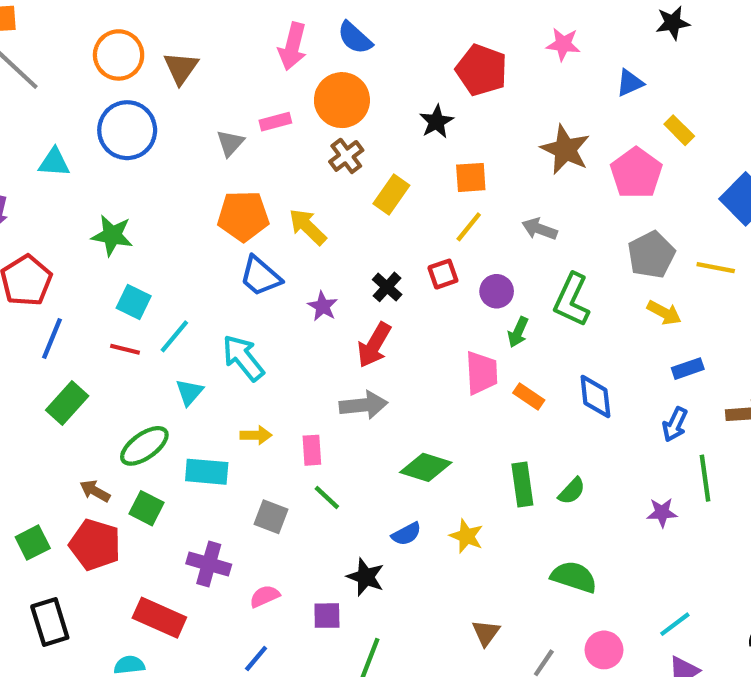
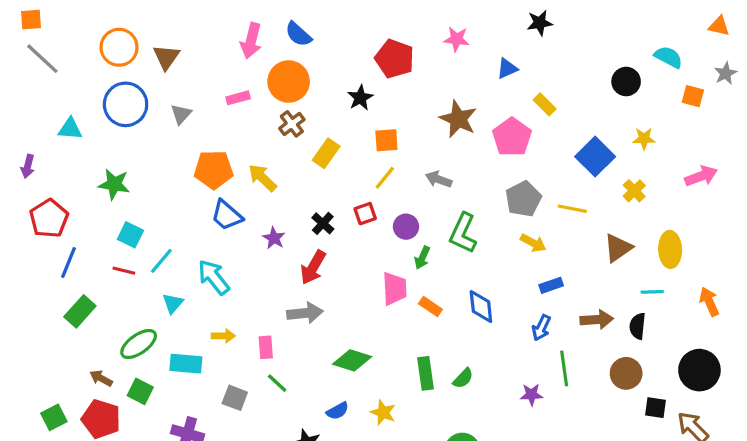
gray triangle: (230, 143) -> (181, 114), moved

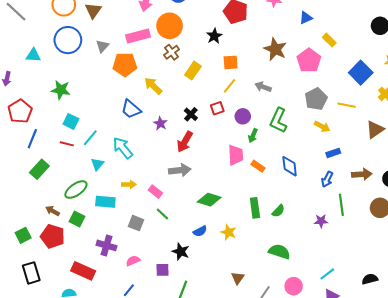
pink rectangle: (238, 98) -> (138, 36), size x1.6
orange pentagon: (214, 170) -> (125, 64), moved
pink rectangle: (266, 347) -> (155, 192), turned -48

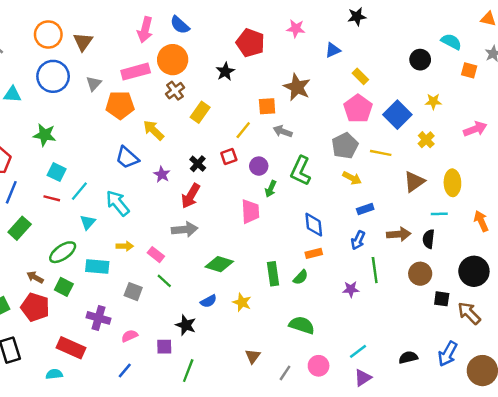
pink pentagon: (309, 60) -> (358, 109), moved
orange square: (231, 62) -> (267, 106), moved
orange rectangle: (258, 166) -> (314, 253), moved, turned -48

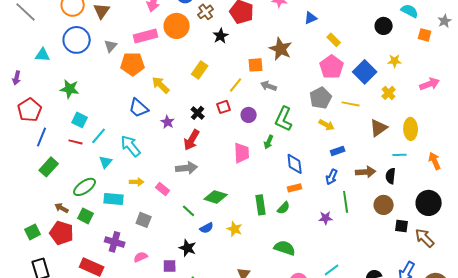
brown cross: (175, 91) -> (206, 12), moved
green arrow: (271, 189) -> (269, 142), moved
green line: (164, 281) -> (189, 211), moved

